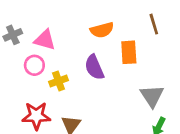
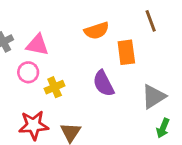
purple semicircle: (94, 67) -> (103, 83), moved
gray triangle: (152, 96) -> (154, 97), turned 35

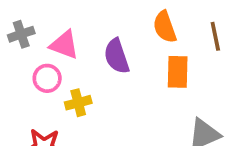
orange semicircle: (97, 31) -> (165, 27), moved, turned 80
purple semicircle: (103, 83) -> (117, 56), moved

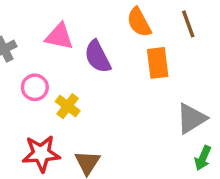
pink triangle: (64, 45) -> (59, 37), moved
yellow cross: (78, 103) -> (68, 106), turned -30

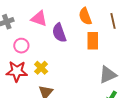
yellow cross: (68, 106) -> (41, 68), moved
red star: (41, 154) -> (17, 71), moved

